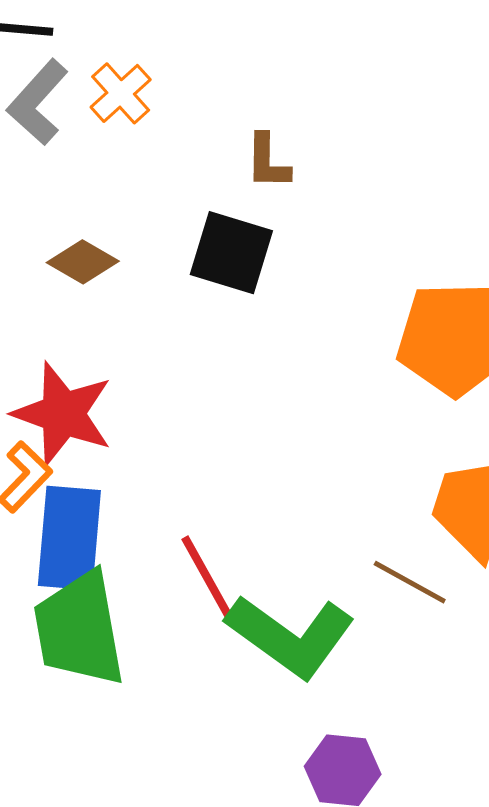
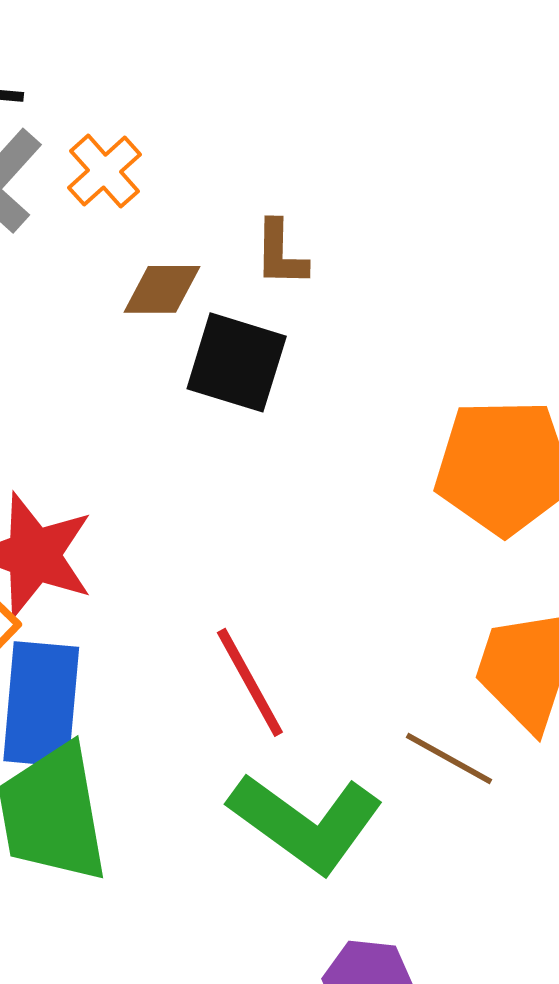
brown diamond: (83, 262) -> (162, 289), moved, turned -30
red line: (209, 581) -> (250, 682), moved

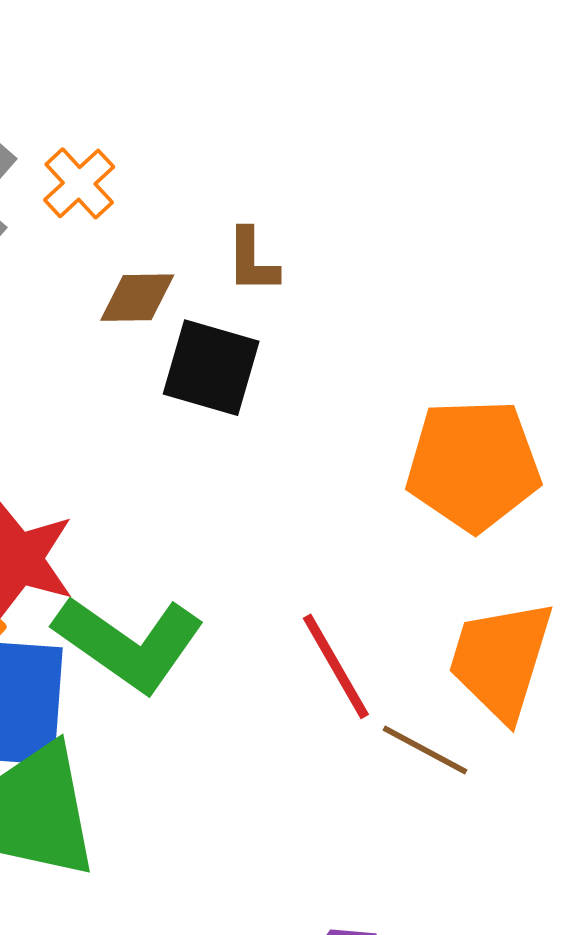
red line: (250, 682) -> (336, 666), moved
green L-shape: (306, 823) -> (129, 643), moved

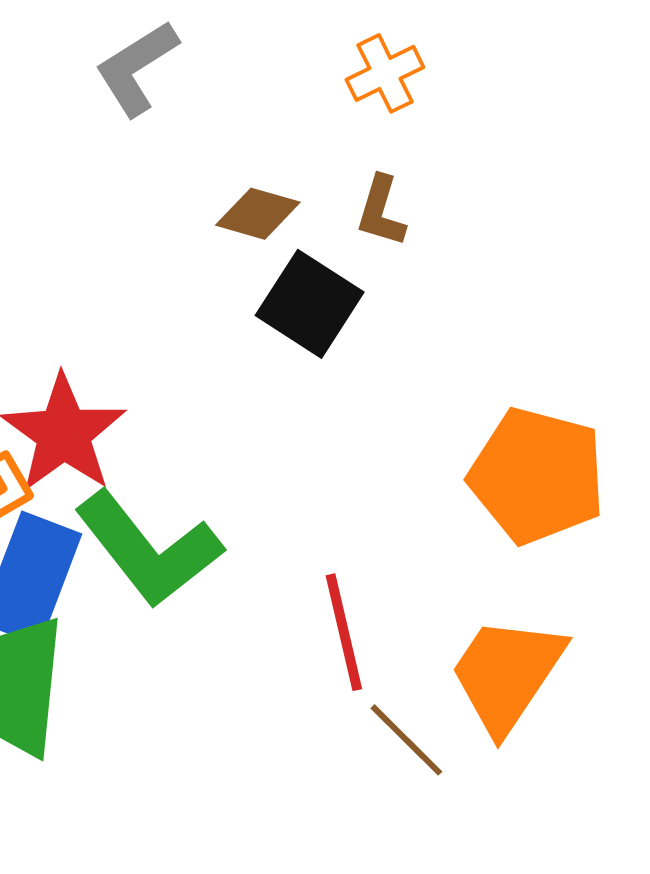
orange cross: (79, 183) -> (385, 73), moved

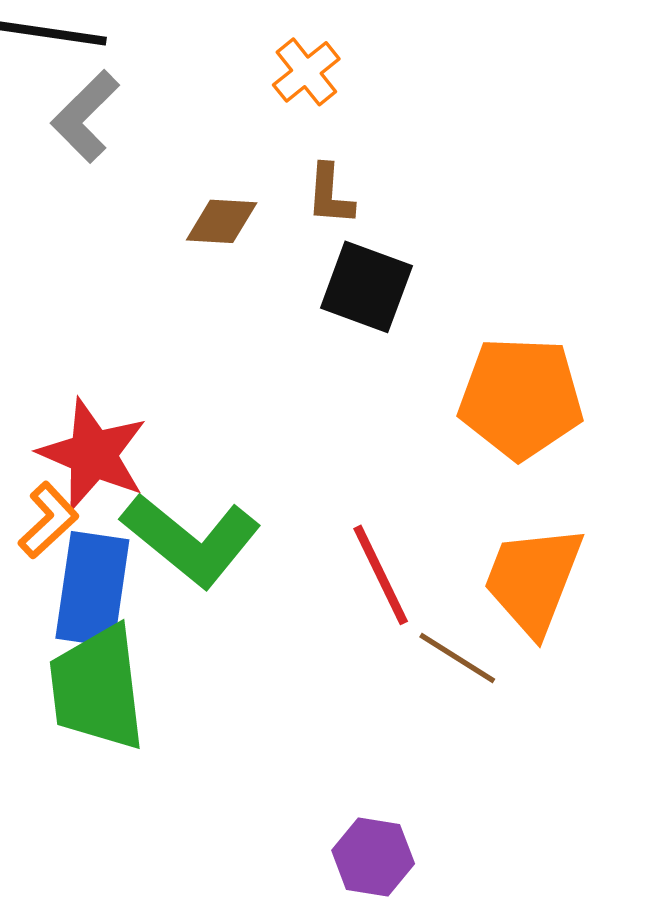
black square: (310, 304) -> (366, 287), moved

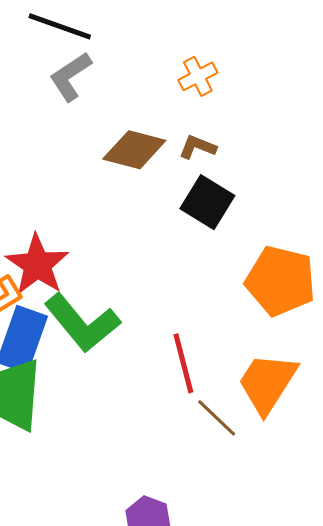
brown L-shape: (330, 195) -> (197, 147), turned 96
brown diamond: (222, 221) -> (134, 150), size x1.5

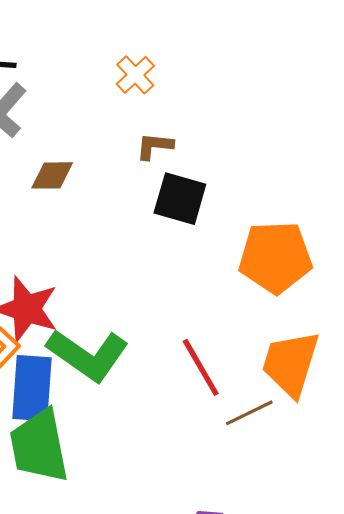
brown diamond: (134, 150) -> (52, 175), moved, size x0.7
brown line: (217, 418) -> (249, 413), turned -54

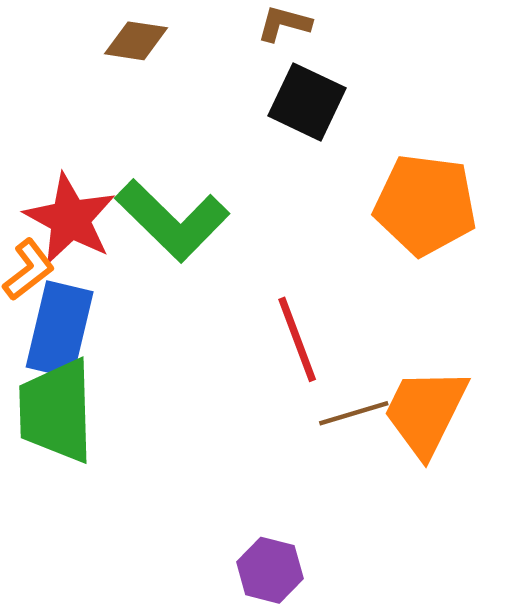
green L-shape: (88, 355) -> (172, 220), moved
orange trapezoid: (291, 364) -> (425, 412), moved

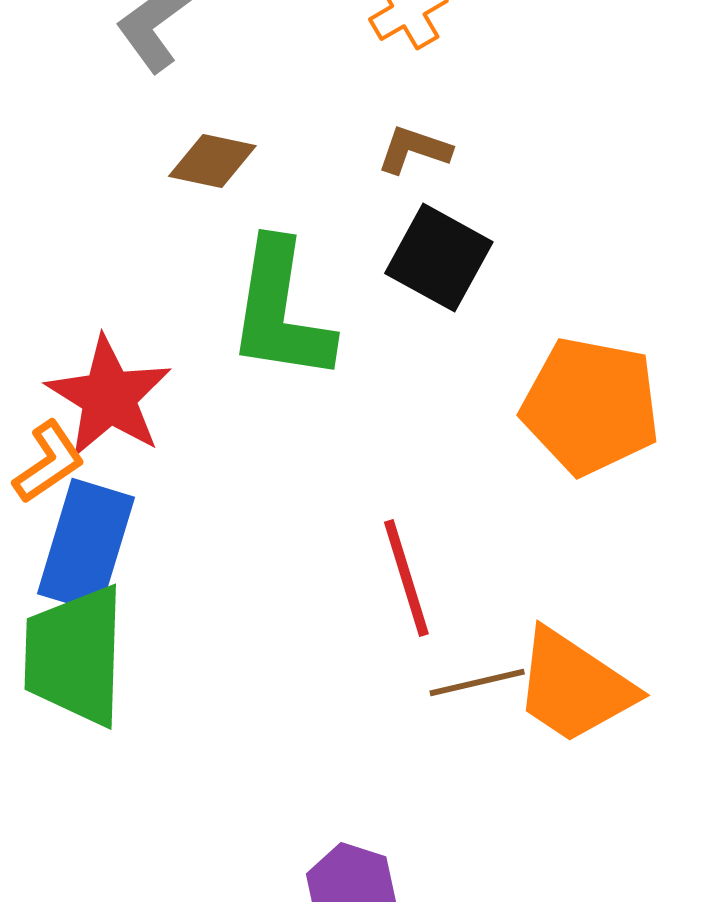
green L-shape: (172, 220) -> (281, 311), moved, turned 51
orange trapezoid: (425, 412) -> (574, 686), turned -86

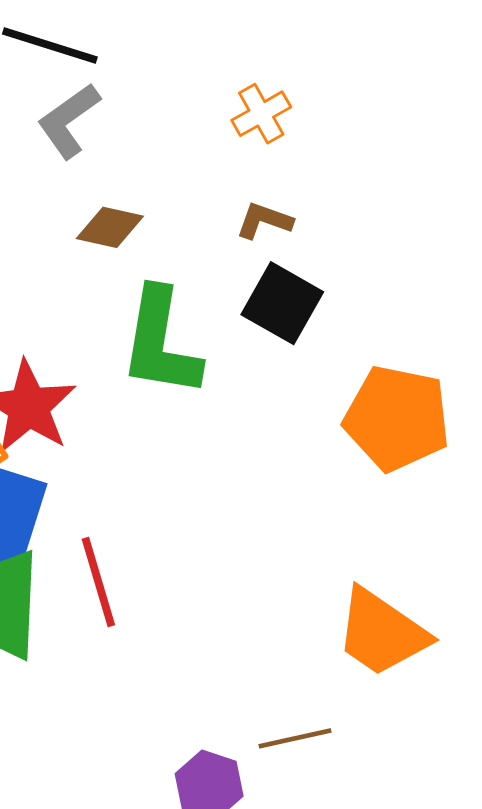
red line: (406, 578) -> (98, 582), moved
brown line: (477, 682) -> (295, 738), moved

